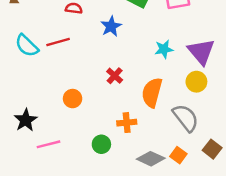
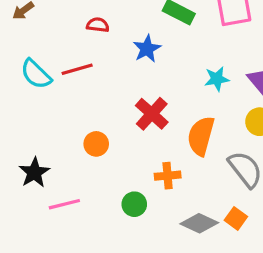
red cross: (115, 76) -> (152, 114), size x1.5

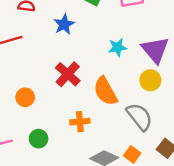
orange semicircle: (201, 136) -> (105, 91), turned -44
green circle: (134, 204) -> (39, 139), moved

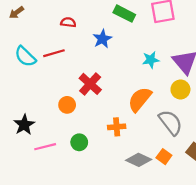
red cross: (68, 74) -> (90, 84), moved
orange semicircle: (105, 91) -> (140, 99), turned 68

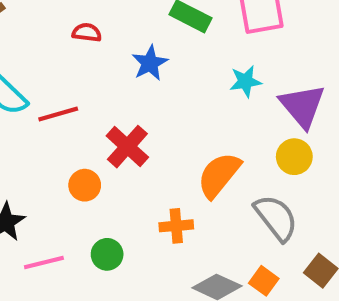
red line: (54, 53) -> (58, 114), moved
cyan star: (151, 60) -> (245, 81), moved

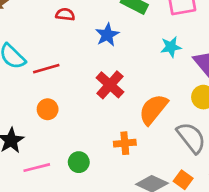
red cross: (127, 147) -> (110, 85), moved
orange circle: (85, 185) -> (48, 109), moved

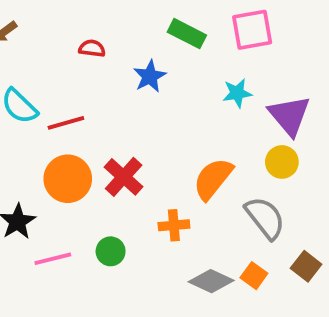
red cross: (110, 85) -> (124, 177), moved
orange circle: (48, 109) -> (68, 179), size x1.6

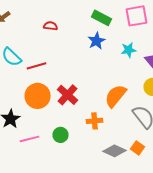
blue star: (150, 76) -> (96, 41), moved

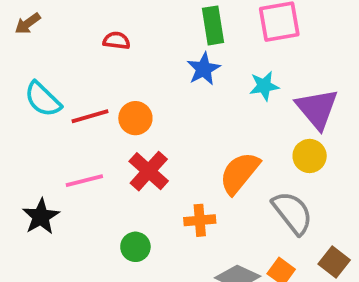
green rectangle: (102, 18) -> (213, 25), turned 54
orange circle: (38, 96) -> (135, 118), moved, size x0.7
pink line: (30, 139) -> (84, 181), moved

